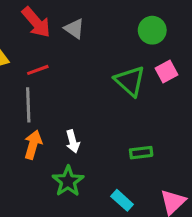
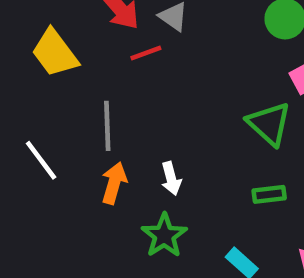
red line: (38, 70) -> (146, 53), moved
green triangle: (130, 81) -> (269, 124), moved

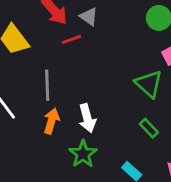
white arrow: (171, 178) -> (87, 118), size x1.4
green rectangle: (269, 194) -> (149, 128), turned 54

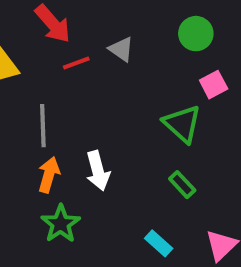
gray triangle: (89, 17) -> (121, 49), moved
green star: (83, 154) -> (61, 224), moved

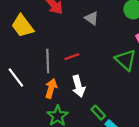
red line: (76, 63) -> (72, 57), moved
green rectangle: (182, 185) -> (98, 113), moved

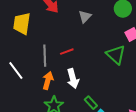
gray triangle: (92, 18) -> (85, 17), turned 40
yellow trapezoid: (22, 26) -> (22, 24), turned 45

